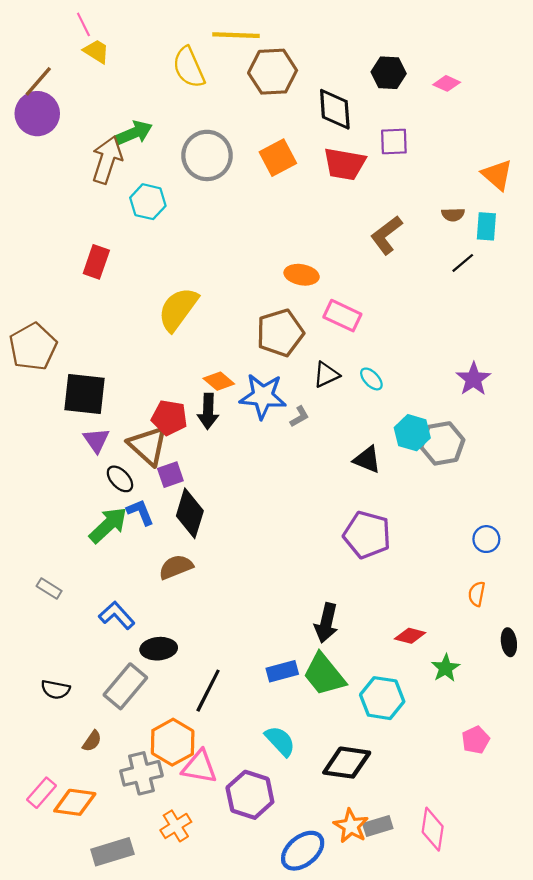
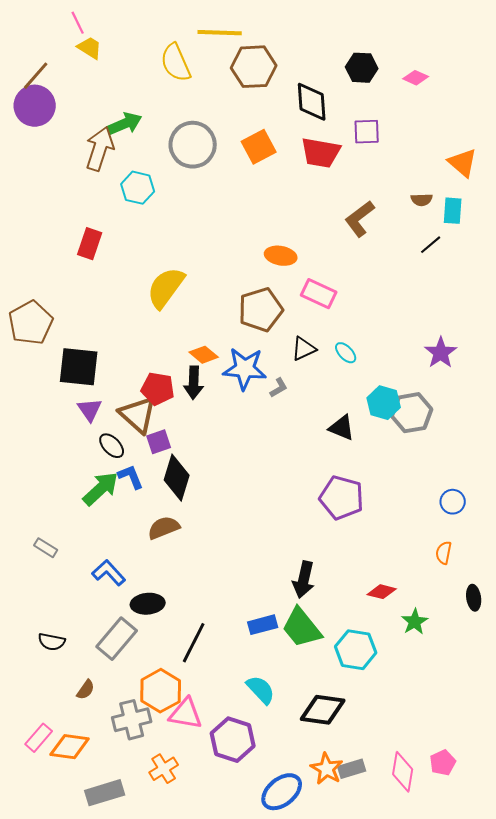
pink pentagon: (476, 740) -> (443, 763), moved

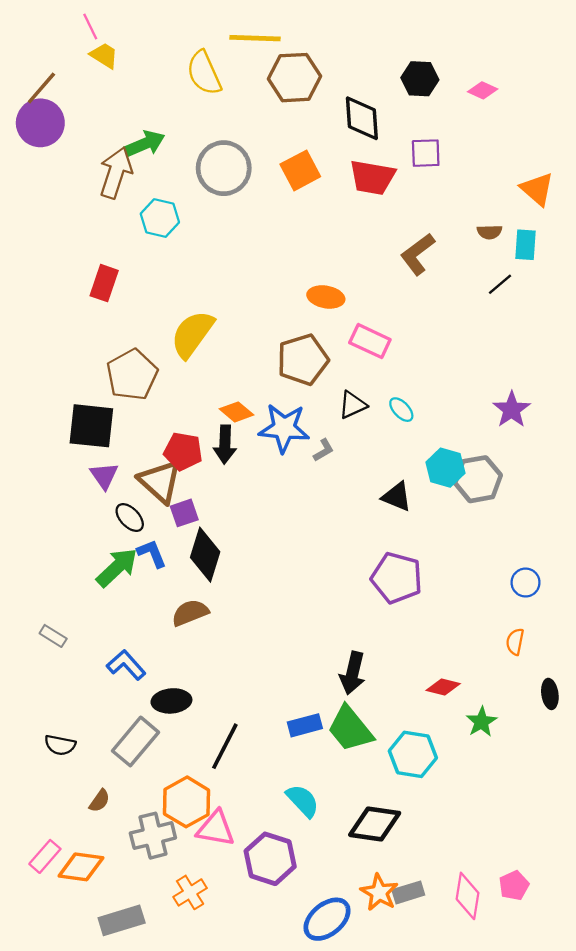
brown pentagon: (31, 323) -> (132, 375), moved

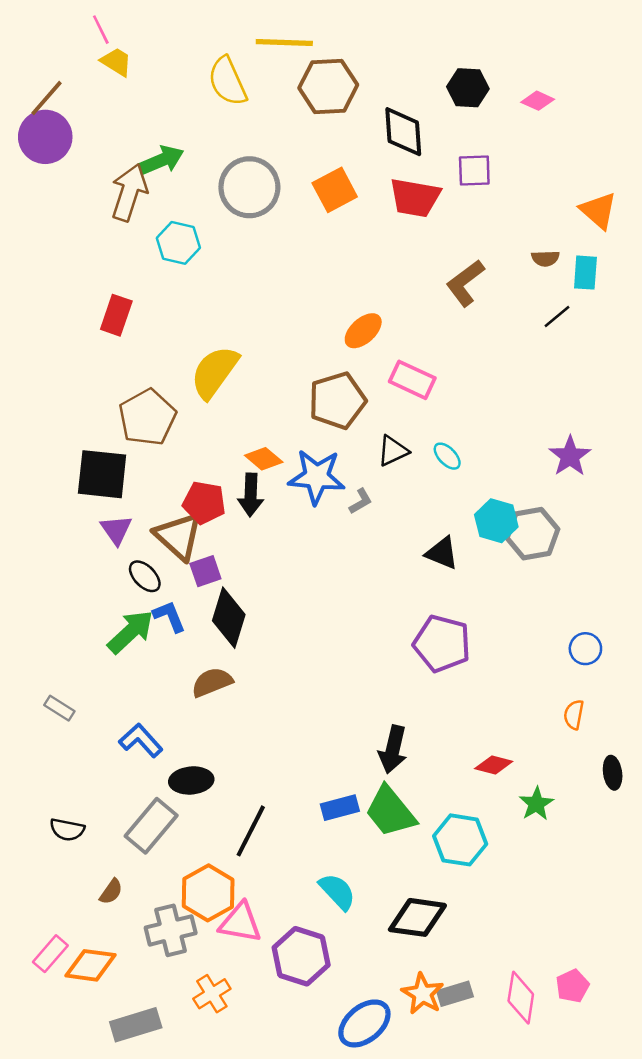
orange ellipse: (326, 297) -> (363, 331), turned -52

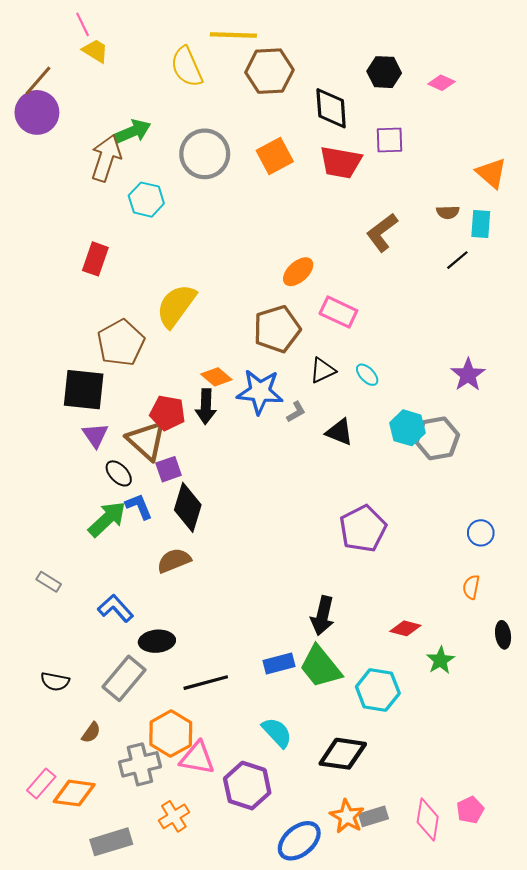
black triangle: (442, 553) -> (340, 432), moved
purple pentagon: (442, 643) -> (363, 529), turned 30
black line: (251, 831) -> (206, 683), turned 48

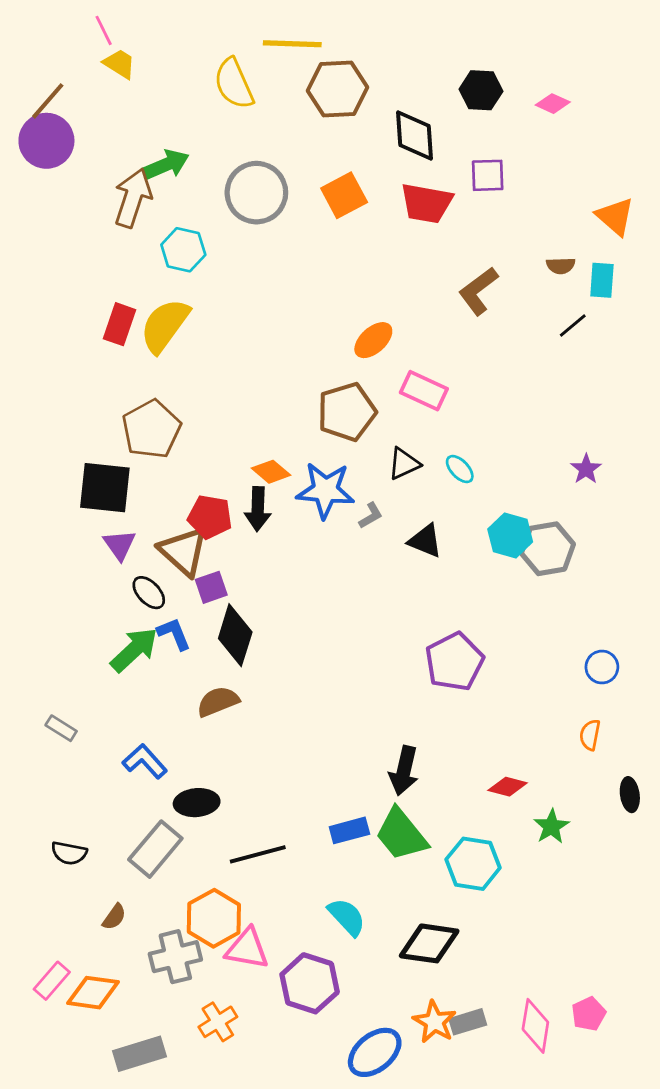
yellow semicircle: (176, 306) -> (165, 325), moved
purple star: (468, 375) -> (586, 469), size x0.7

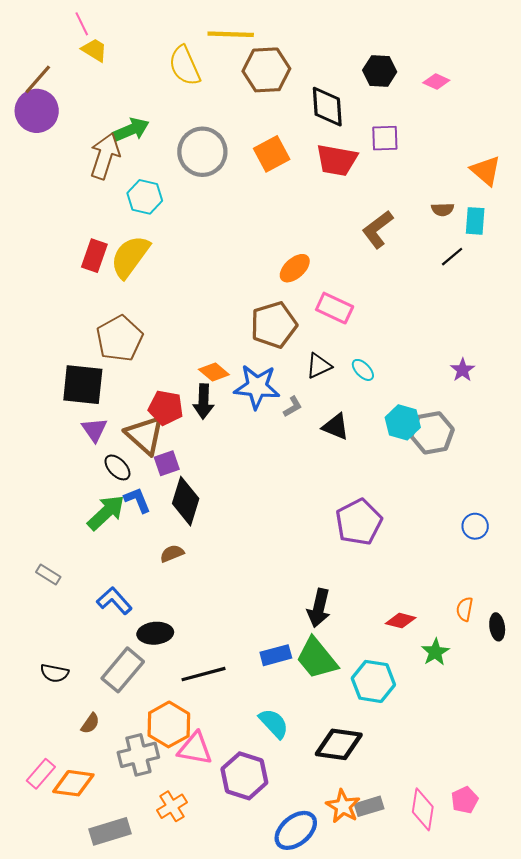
brown semicircle: (218, 702) -> (172, 553), size x0.7
orange semicircle: (590, 735) -> (465, 609), moved

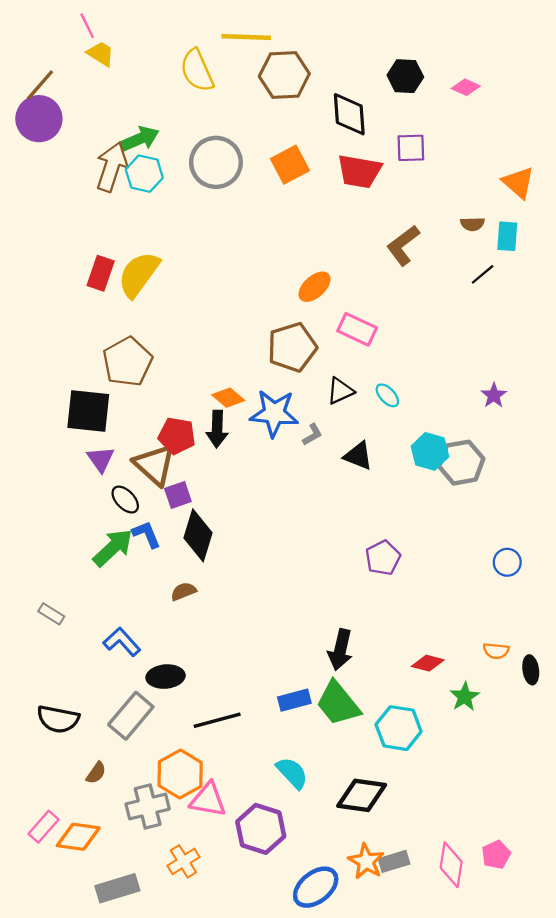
cyan hexagon: (145, 197) -> (144, 174), moved
purple pentagon: (359, 522) -> (383, 558), size x0.7
orange semicircle: (465, 609) -> (496, 651), turned -95
black semicircle: (55, 673) -> (58, 719), size x1.4

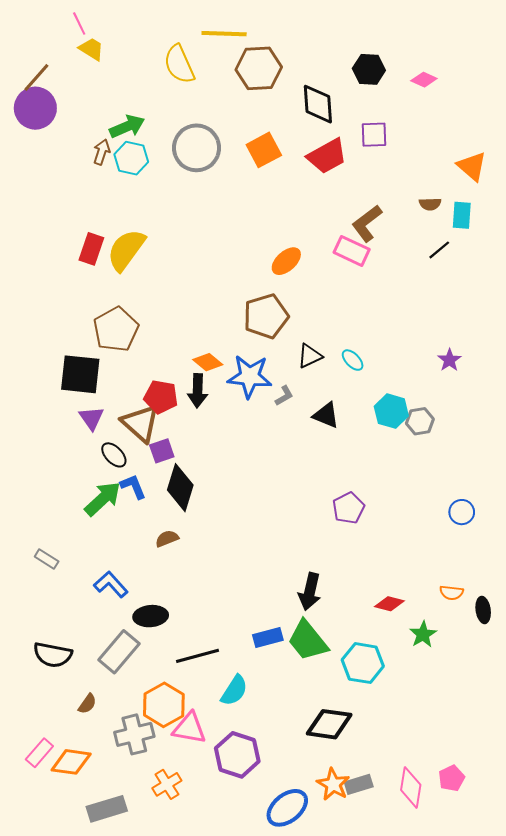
brown arrow: (112, 167) -> (102, 152), size x0.6
red trapezoid: (359, 171) -> (327, 156), turned -39
pink rectangle: (357, 329) -> (352, 251), moved
gray hexagon: (461, 463) -> (420, 421), size x0.7
cyan semicircle: (292, 773) -> (234, 691), moved, turned 76

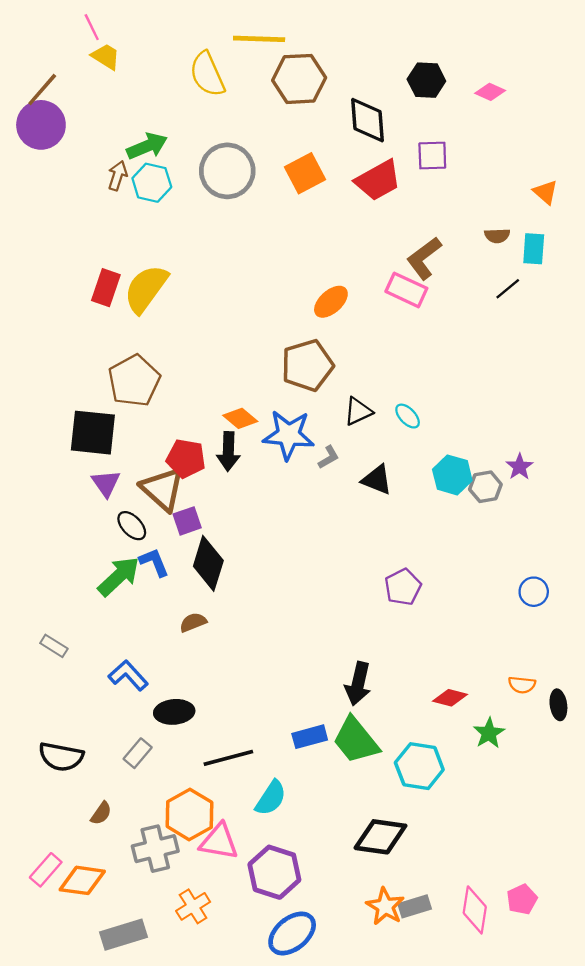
orange triangle: (472, 166) -> (545, 192), size x0.7
purple star: (449, 360) -> (520, 467), moved
gray rectangle: (119, 652) -> (138, 753), size x0.6
blue ellipse: (287, 808) -> (292, 933), moved

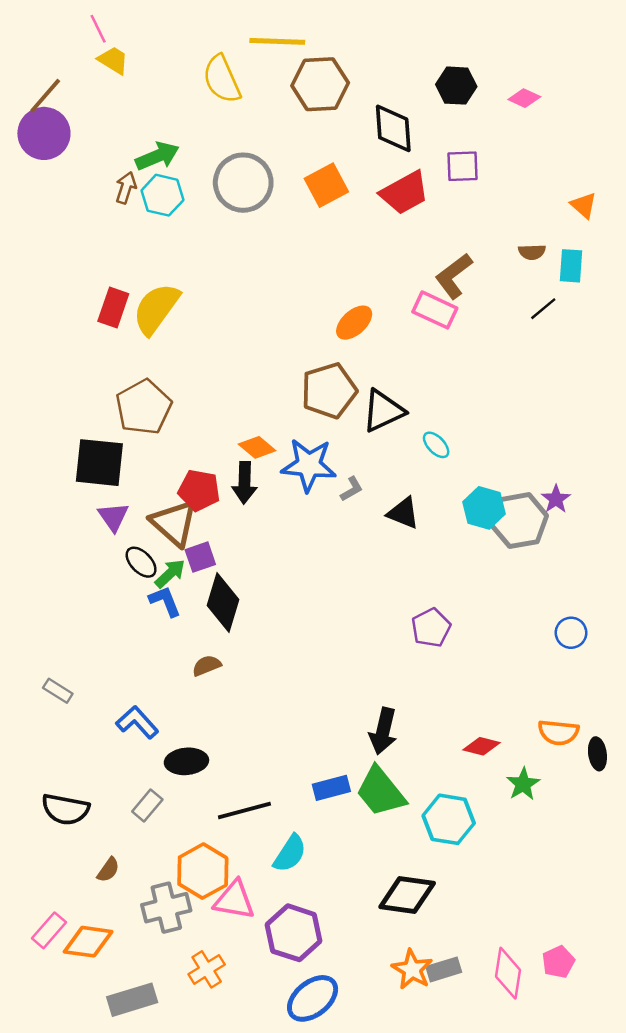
black triangle: (358, 411) -> (383, 411), moved, size x1.4
gray hexagon: (485, 487) -> (519, 521), size x1.6
green arrow: (119, 576) -> (170, 573), moved, size x0.7
orange semicircle: (522, 685) -> (558, 732), size x1.4

